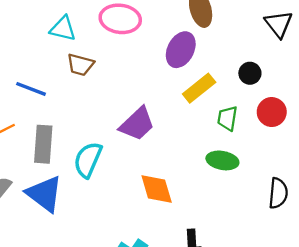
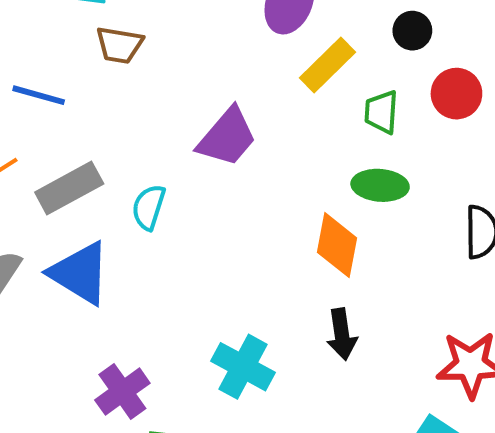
gray rectangle: (43, 144) -> (69, 188), turned 63
cyan semicircle: (88, 160) -> (149, 207), size x0.7
orange diamond: (157, 189) -> (337, 245), moved, turned 33

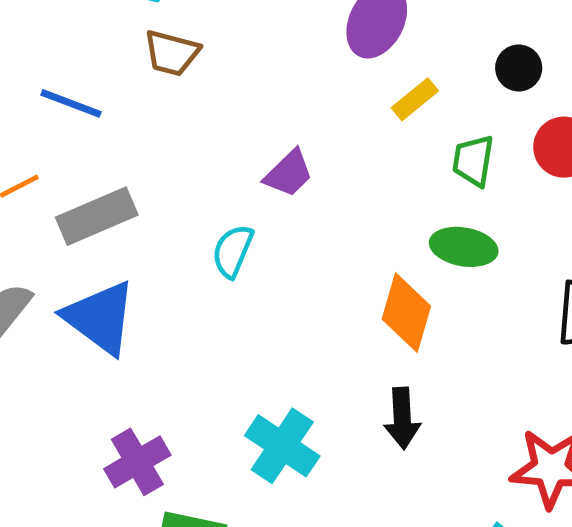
yellow rectangle: (328, 65) -> (415, 99), size x0.7
purple trapezoid: (227, 137) -> (289, 173), size x0.7
cyan semicircle: (149, 207) -> (233, 251), moved

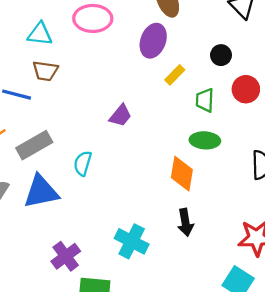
brown trapezoid: (172, 53) -> (45, 71), moved
cyan semicircle: (233, 251) -> (83, 163), moved
blue triangle: (100, 318) -> (41, 192), turned -42

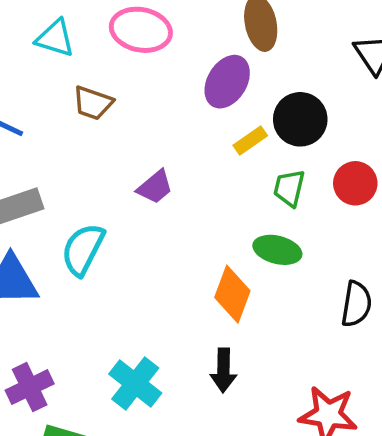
black circle: (221, 55) -> (300, 119), moved, size x1.6
brown trapezoid: (45, 71) -> (93, 103), moved
cyan semicircle: (83, 163) -> (83, 249), size x1.4

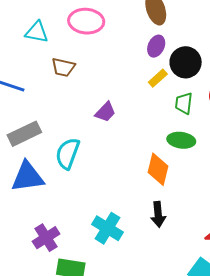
purple ellipse: (227, 82) -> (156, 46), moved, size x0.7

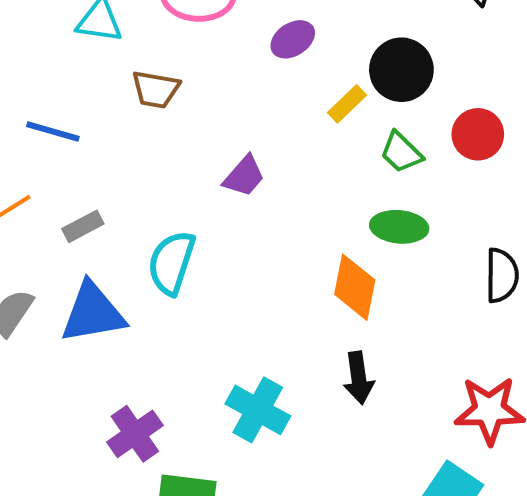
purple ellipse: (156, 46) -> (293, 39), moved, turned 35
green trapezoid: (184, 103) -> (401, 152), turned -50
gray rectangle: (24, 134) -> (83, 226), size x0.6

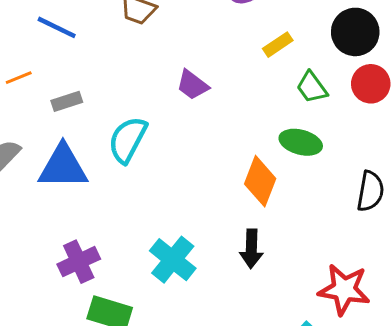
black circle: (401, 70) -> (355, 32), moved
purple trapezoid: (244, 176) -> (192, 85), turned 76

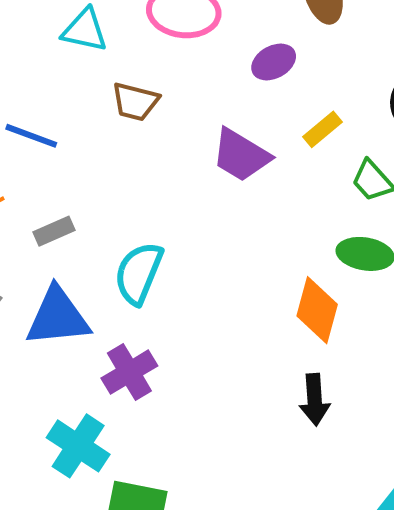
purple trapezoid: (192, 85) -> (241, 155), moved, size x1.4
cyan cross: (173, 260) -> (78, 446), moved
purple cross: (79, 262) -> (129, 372), moved

